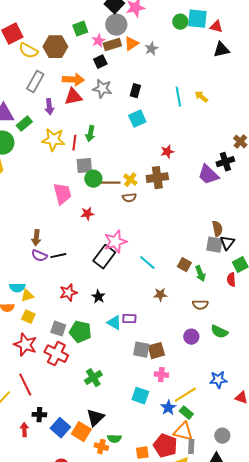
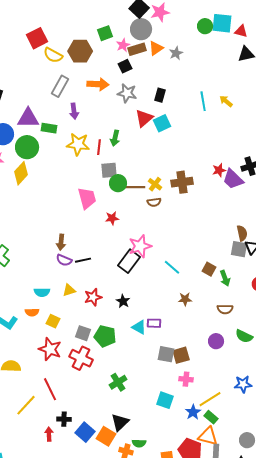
red triangle: (73, 97) -> (144, 118), moved, turned -30
green rectangle: (24, 124) -> (49, 128), turned 49
red star: (167, 152) -> (219, 170), moved
yellow triangle: (27, 296) -> (69, 290), moved

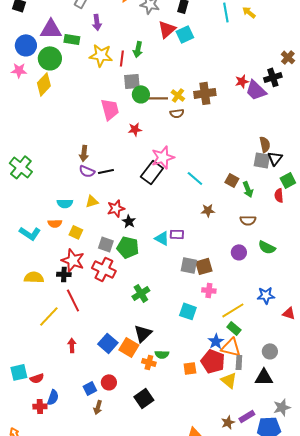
black star: (123, 301) -> (129, 221), moved
blue star: (193, 412) -> (216, 341), moved
black cross: (64, 419) -> (64, 274), moved

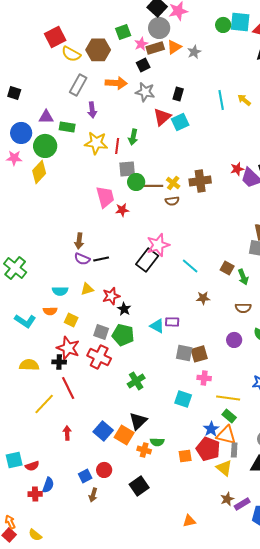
purple triangle: (51, 29) -> (46, 117), size x0.7
red star: (135, 129) -> (122, 210), moved
green cross: (21, 167) -> (15, 268), moved
yellow line: (233, 310) -> (228, 398), turned 40
brown star: (228, 422) -> (227, 499), moved

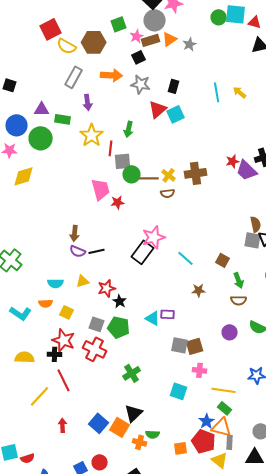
yellow star: (96, 143) -> (92, 135), turned 30
red line: (117, 146) -> (111, 148), moved
yellow diamond: (39, 172) -> (24, 176), moved, turned 30
green arrow: (243, 277) -> (239, 280), moved

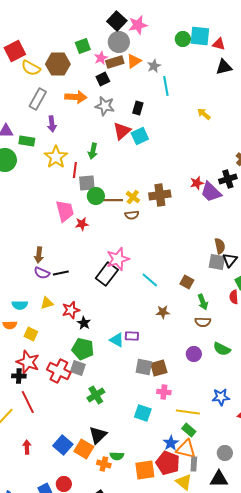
cyan line: (217, 92) -> (166, 86), moved
gray square: (97, 324) -> (78, 368), moved
orange square: (181, 448) -> (145, 470), size x1.5

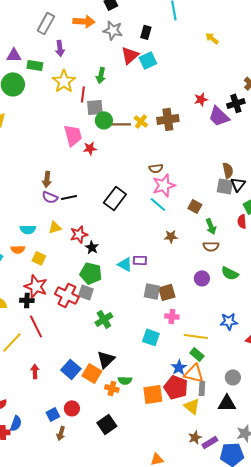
red star: (197, 183) -> (201, 99), moved
brown semicircle: (132, 215) -> (156, 168), moved
pink star: (118, 259) -> (164, 185), moved

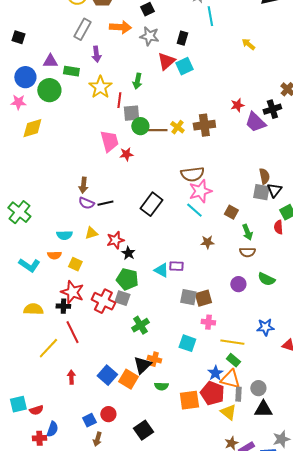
brown semicircle: (156, 168) -> (192, 174), size x1.6
gray circle: (233, 377) -> (258, 388), moved
orange cross: (112, 388) -> (154, 359), moved

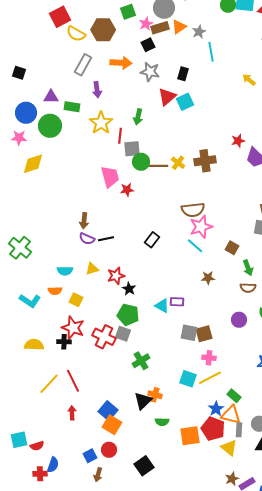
black rectangle: (151, 204) -> (152, 240), size x0.7
red line: (72, 332) -> (73, 381), moved
yellow line: (232, 342) -> (210, 378), moved, turned -35
orange square: (128, 379) -> (112, 425), moved

